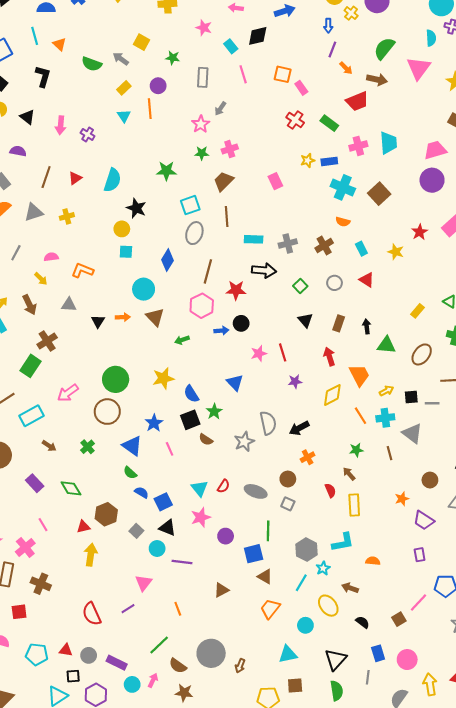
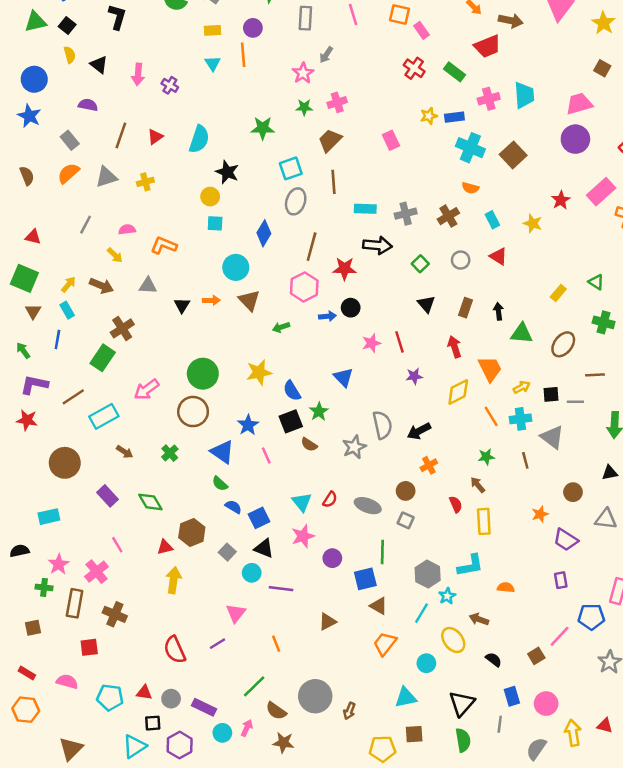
yellow rectangle: (124, 88) -> (213, 30), turned 40
brown arrow: (29, 305) -> (101, 286), turned -42

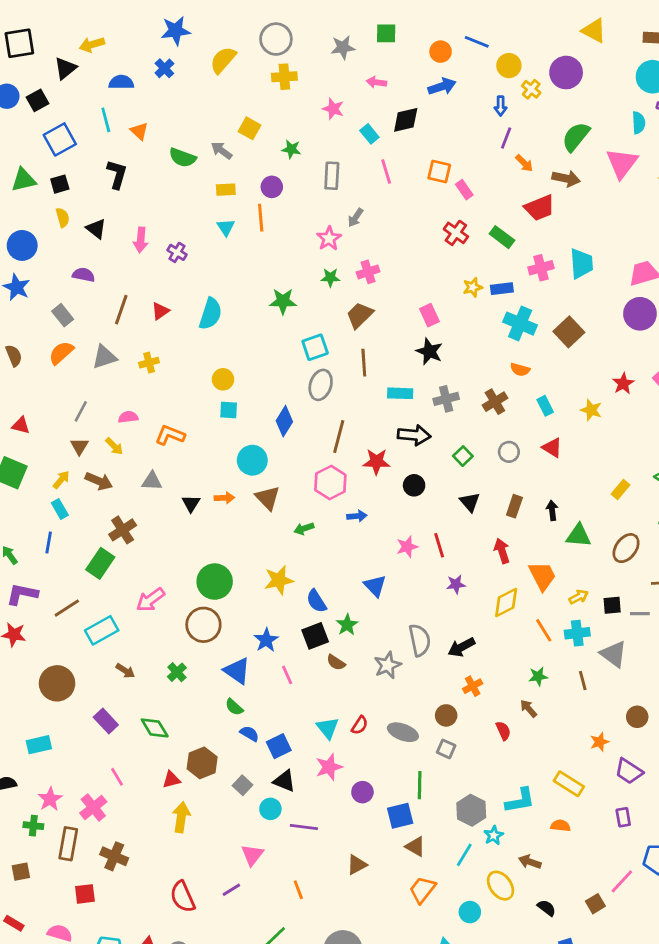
black square: (67, 25) -> (60, 184), turned 35
black star: (227, 172) -> (429, 351), moved
black circle: (351, 308) -> (414, 485), moved
brown triangle: (33, 311) -> (79, 446), moved
yellow rectangle: (484, 521) -> (569, 784), moved, turned -55

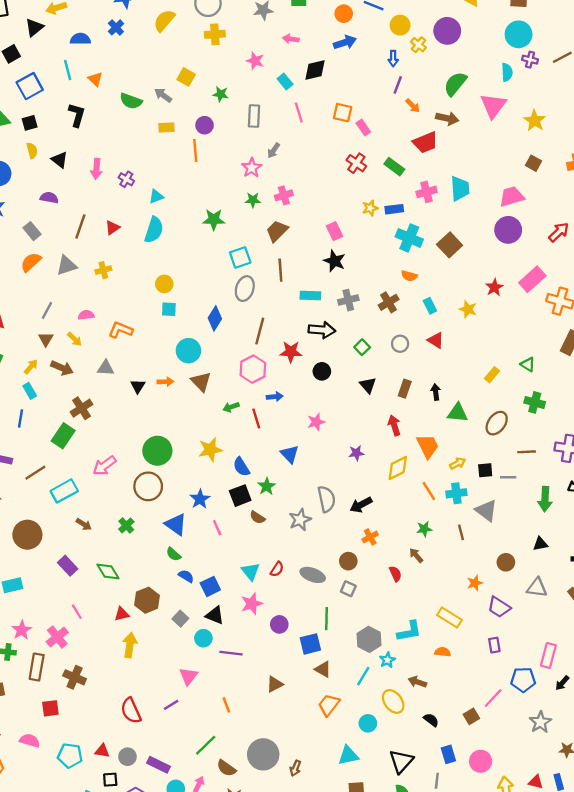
cyan triangle: (226, 227) -> (156, 197), moved, turned 42
red line: (439, 545) -> (256, 419), moved

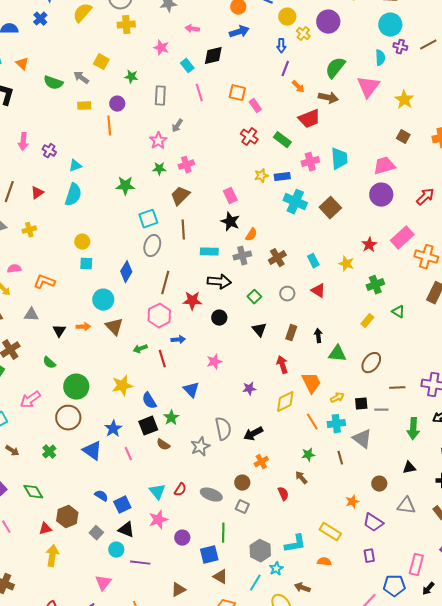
orange semicircle: (409, 276) -> (251, 235), moved, turned -72
green cross: (535, 402) -> (375, 285), moved, turned -36
green semicircle: (173, 554) -> (49, 363), moved

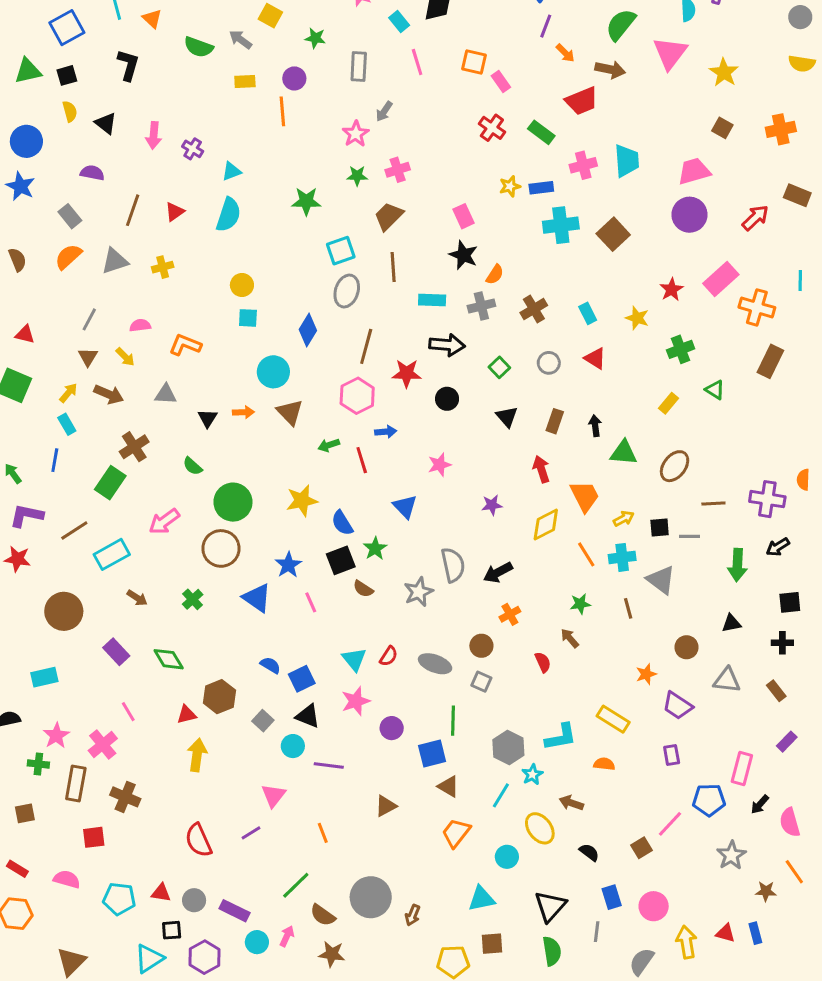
cyan cross: (295, 202) -> (561, 225), turned -30

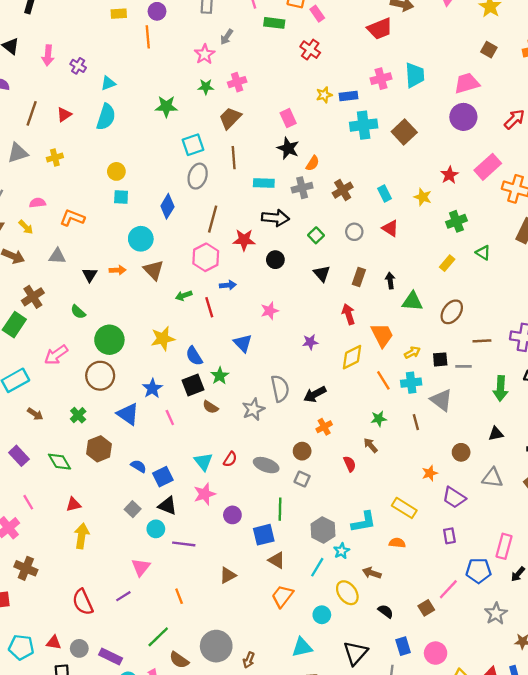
green rectangle: (541, 132) -> (274, 23), moved, turned -30
brown hexagon: (219, 697) -> (99, 449), moved

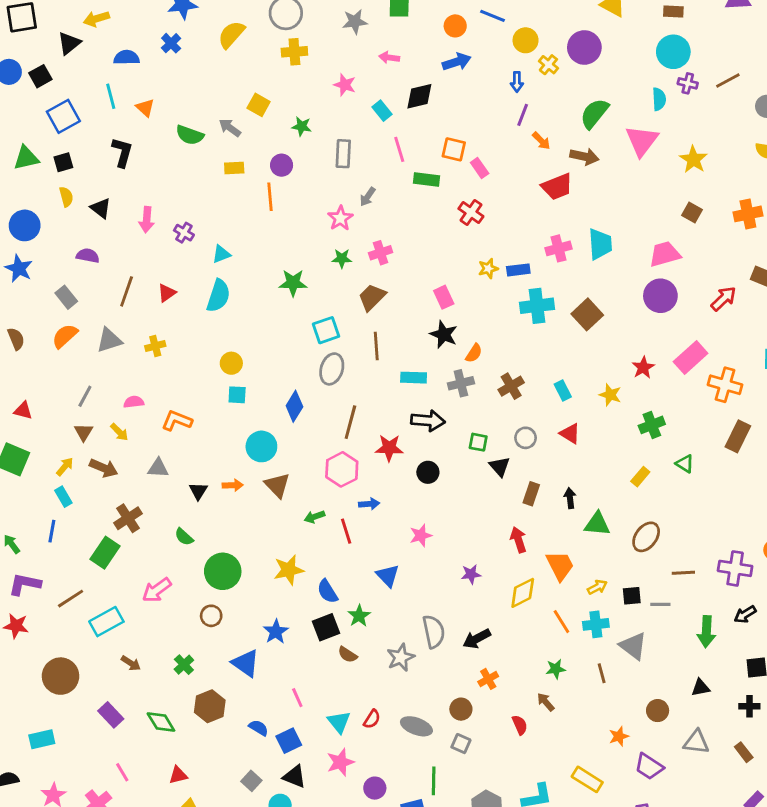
green square: (316, 235) -> (478, 442), turned -35
black triangle: (322, 274) -> (500, 467), moved
brown circle: (100, 376) -> (211, 616), size x0.6
pink line: (170, 417) -> (297, 698), moved

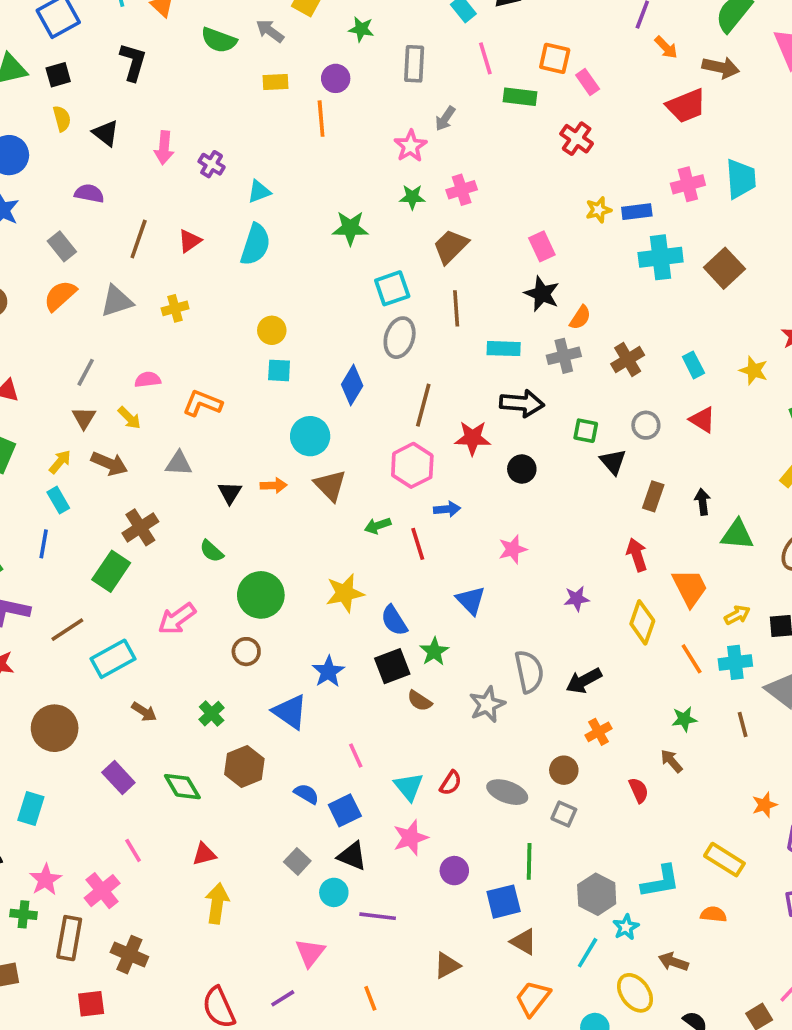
yellow diamond: (523, 593) -> (642, 622), turned -44
cyan rectangle: (42, 739) -> (31, 808), turned -60

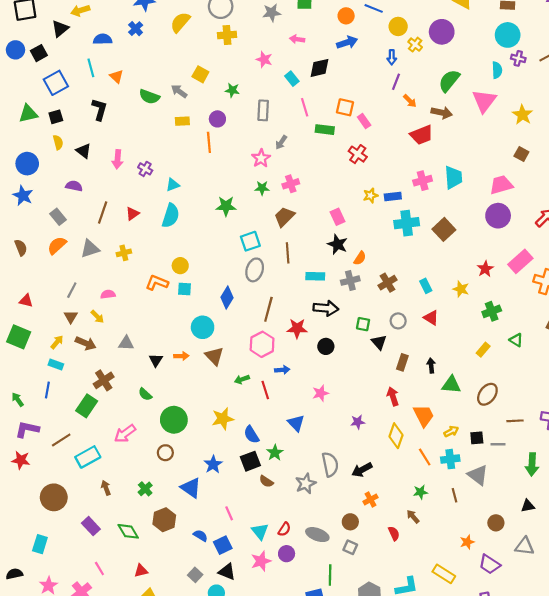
orange L-shape: (202, 403) -> (157, 283), moved
cyan rectangle: (58, 500) -> (56, 364), turned -40
brown arrow: (144, 712) -> (106, 488), turned -144
purple circle: (454, 871) -> (287, 554), moved

